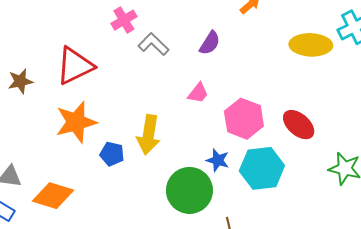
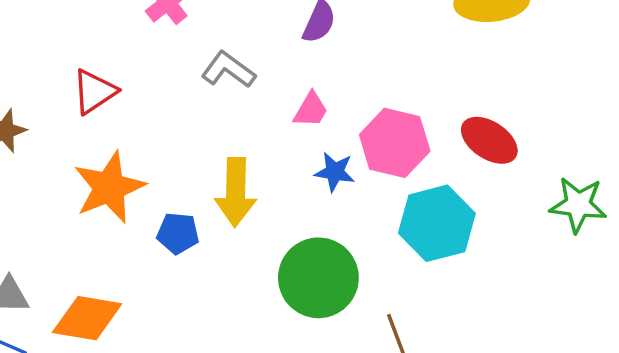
gray L-shape: (153, 44) -> (228, 70), moved
red triangle: (75, 66) -> (94, 92), size x0.7
blue star: (218, 160) -> (335, 172), moved

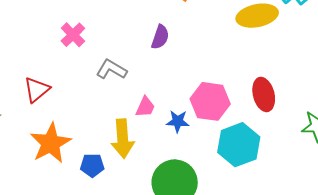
pink trapezoid: (311, 110) -> (145, 107), moved
red ellipse: (489, 140) -> (264, 94), turned 48

